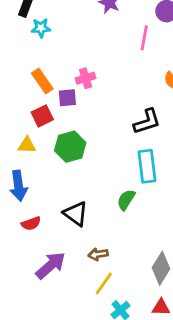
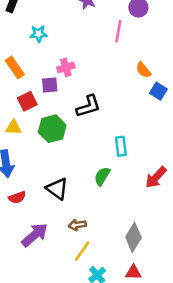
cyan star: (41, 28) -> (38, 34), moved
orange rectangle: (42, 81) -> (15, 67), moved
black L-shape: (147, 121) -> (88, 106), moved
cyan rectangle: (147, 166) -> (121, 146), size x0.7

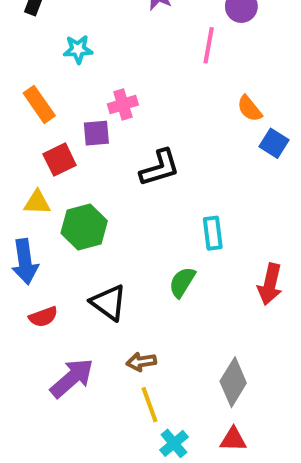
green hexagon: (52, 129) -> (84, 227), moved
red arrow: (156, 177) -> (270, 284), turned -30
yellow line: (82, 251) -> (149, 405), turned -55

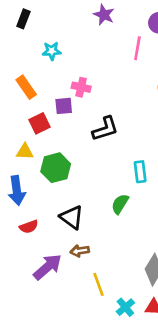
pink cross: (123, 104) -> (81, 87), turned 30
brown arrow: (141, 362) -> (80, 251), moved
cyan cross: (174, 443) -> (125, 307), moved

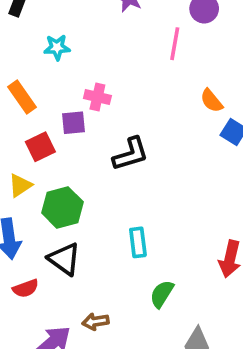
yellow triangle: (25, 152) -> (20, 185), turned -36
cyan rectangle: (140, 172) -> (138, 242), moved
green semicircle: (120, 204) -> (162, 294), moved
black triangle: (72, 217) -> (64, 259), moved

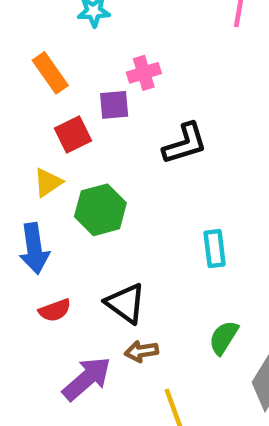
pink cross: (97, 97) -> (144, 73), turned -30
cyan rectangle: (138, 242) -> (215, 249), moved
black triangle: (64, 259) -> (126, 303), moved
green semicircle: (162, 294) -> (224, 338), moved

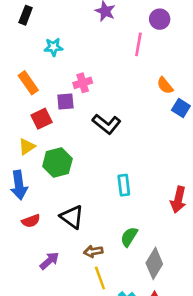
black L-shape: (185, 144) -> (107, 124), turned 56
brown arrow: (142, 351) -> (93, 251), moved
purple arrow: (87, 379) -> (49, 261), size x0.7

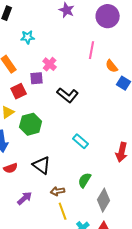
purple circle: (160, 19) -> (108, 16), size x1.5
pink line: (138, 44) -> (92, 50), moved
pink cross: (83, 83) -> (50, 64), turned -32
cyan rectangle: (124, 185) -> (81, 141), turned -42

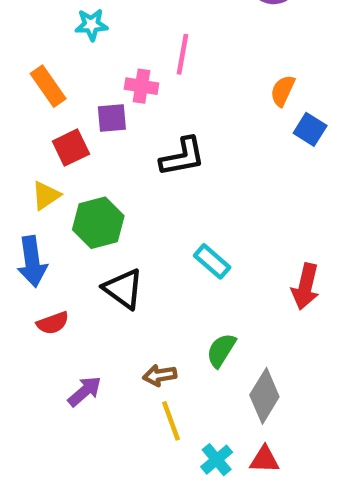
pink line: (92, 50) -> (182, 54), moved
pink cross: (50, 64) -> (141, 86), turned -32
orange semicircle: (112, 66) -> (283, 91), turned 64
black L-shape: (68, 95) -> (182, 157), turned -50
black triangle: (42, 165) -> (123, 289), moved

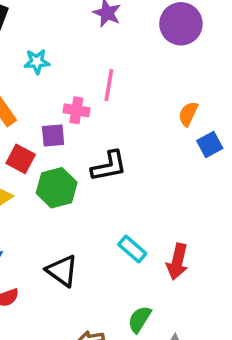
blue square: (310, 129) -> (210, 145), turned 30
red square: (71, 148) -> (21, 159), turned -36
green hexagon: (98, 223) -> (57, 188), moved
red arrow: (305, 287) -> (177, 262), moved

